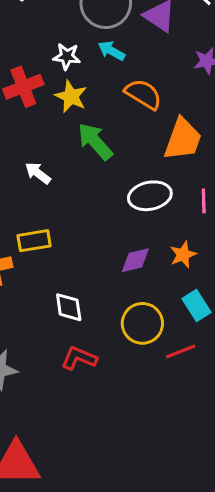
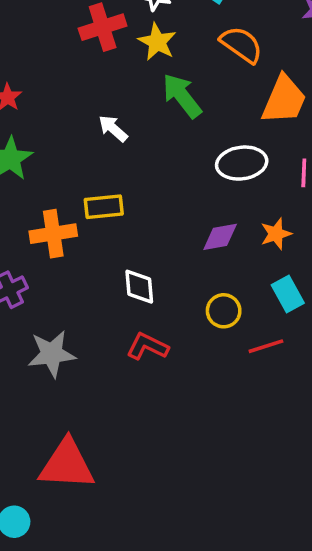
yellow circle: (142, 323) -> (224, 311), size x0.7

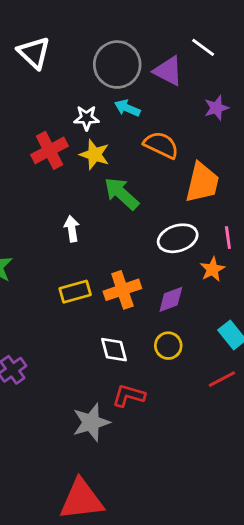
white arrow: (113, 128) -> (72, 229), turned 50
orange cross: (53, 234) -> (122, 290), moved
orange star: (276, 234) -> (212, 269), moved
yellow circle: (224, 311) -> (168, 346), moved
gray star: (52, 354) -> (91, 422), moved

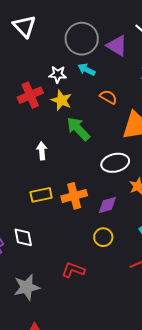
orange semicircle: (161, 145) -> (108, 97), size x0.7
white diamond: (114, 350) -> (23, 237), moved
gray star: (91, 422) -> (27, 287), moved

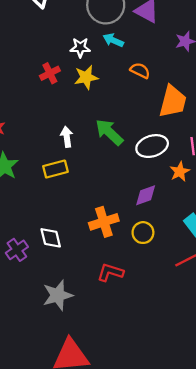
red cross: (30, 95) -> (50, 73), size x0.7
yellow star: (61, 100) -> (86, 77), turned -30
green arrow: (78, 129) -> (109, 132), moved
yellow rectangle: (41, 195) -> (55, 169), moved
orange cross: (74, 196) -> (104, 222), moved

